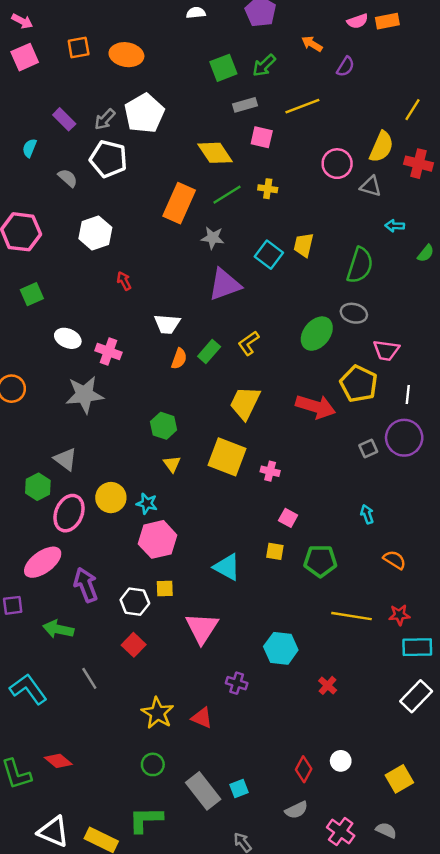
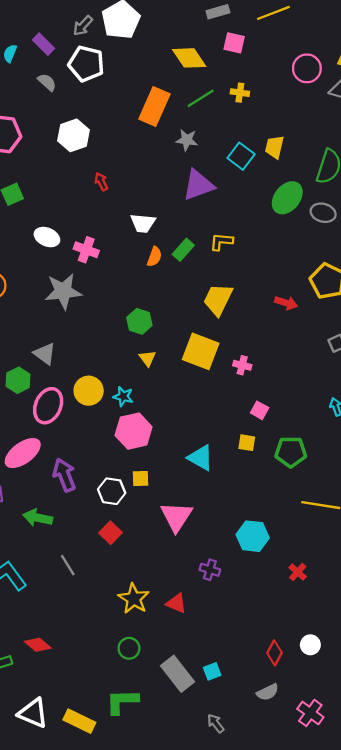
purple rectangle: (64, 119) -> (44, 44), moved
green ellipse: (317, 334) -> (287, 198), moved
yellow L-shape: (249, 343) -> (221, 242), turned 40
red arrow: (316, 407) -> (286, 303), size x0.6

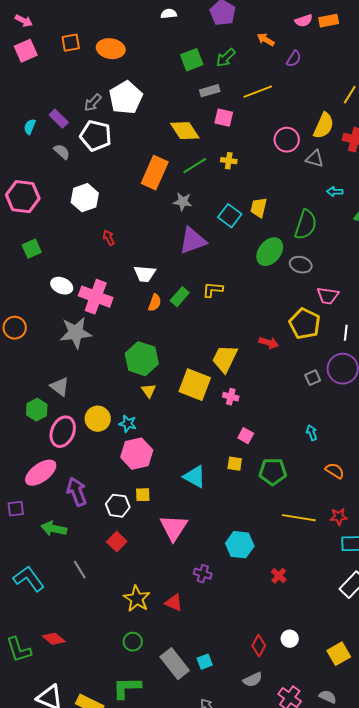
pink cross: (86, 250) -> (96, 297), size x1.5
yellow trapezoid: (218, 299) -> (225, 359), moved
green hexagon: (139, 321) -> (142, 359), size x1.5

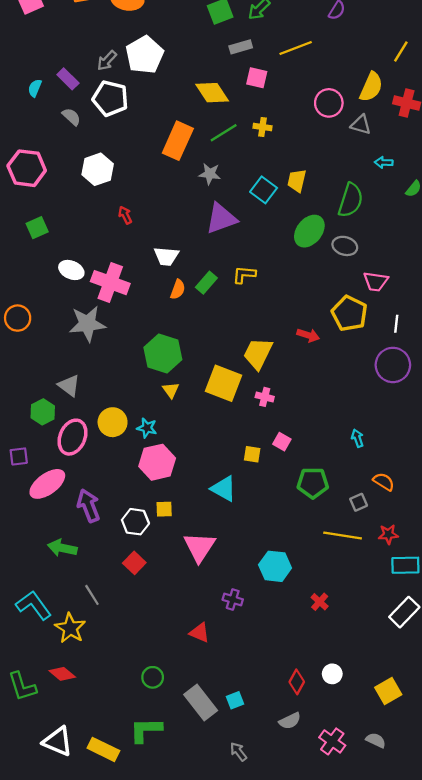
gray square: (313, 378) -> (359, 502), moved
yellow square: (235, 464) -> (252, 454), moved
purple square: (16, 509) -> (19, 456), moved
yellow star: (137, 599) -> (70, 628), moved

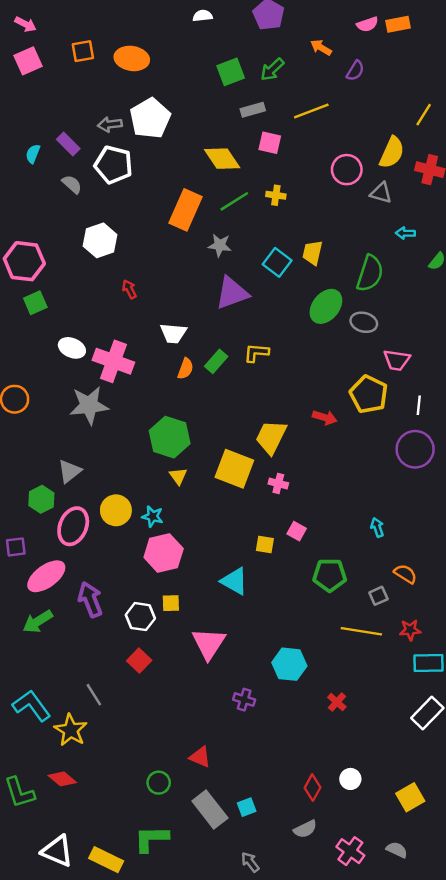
gray arrow: (107, 61) -> (110, 124), turned 40
pink hexagon: (27, 168) -> (24, 261), moved
gray triangle: (69, 386) -> (69, 471), turned 45
green arrow: (62, 548) -> (38, 621), moved, turned -44
red triangle: (200, 633) -> (200, 757), moved

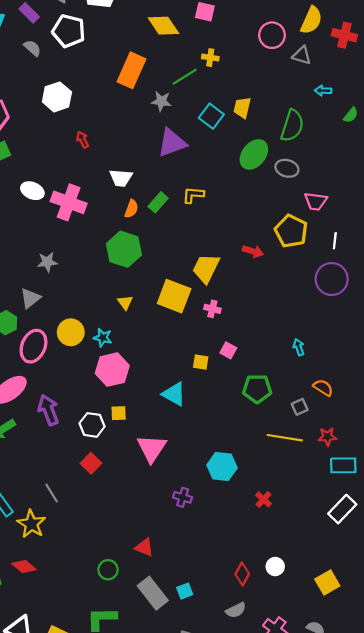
green line: (234, 201) -> (185, 77), moved
gray star: (89, 405) -> (47, 262), moved, size x0.6
green hexagon: (170, 437) -> (124, 249), moved

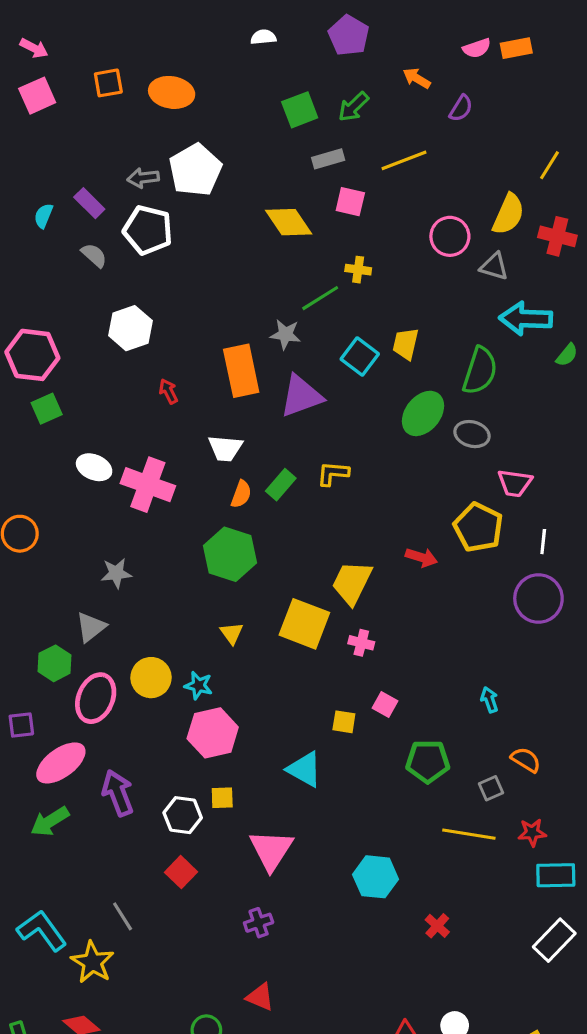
orange rectangle: (131, 70) -> (241, 371), moved, turned -36
cyan arrow: (323, 91) -> (526, 319), size x2.0
purple cross: (183, 497) -> (259, 923), moved, turned -36

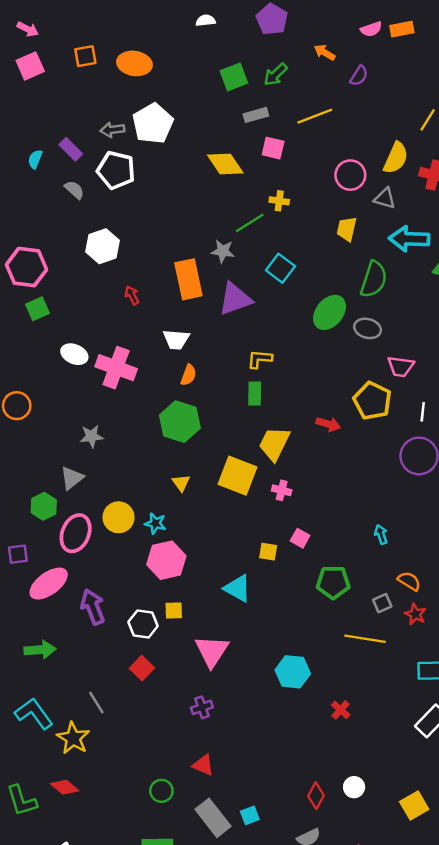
yellow trapezoid: (406, 344) -> (347, 229), moved
green rectangle: (281, 485) -> (255, 393), moved, turned -40
green arrow: (50, 821) -> (40, 650), moved, turned -152
red star: (532, 833) -> (415, 614), moved, turned 30

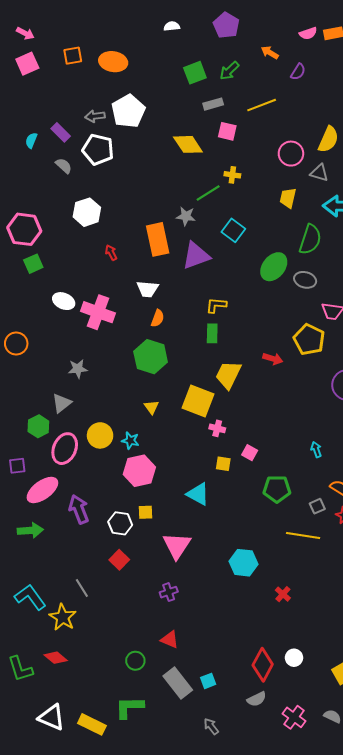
pink cross: (282, 490) -> (217, 428), moved
green arrow: (40, 650) -> (30, 530), moved
red diamond: (316, 796) -> (263, 665), size x1.5

